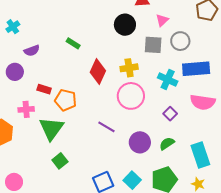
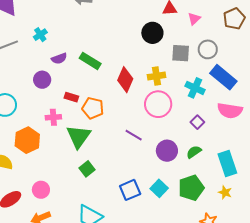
pink triangle: (162, 20) -> (194, 19), moved
green rectangle: (73, 43) -> (90, 61), moved, size x1.5
blue rectangle: (196, 69) -> (223, 77), turned 44

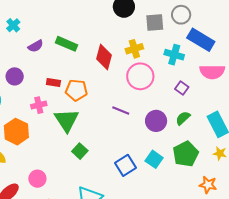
purple circle: (42, 80) -> (15, 76), moved

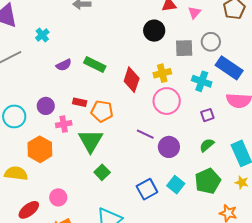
cyan cross: (13, 25) -> (42, 35), moved
purple circle: (15, 76) -> (46, 106), moved
purple square: (182, 88) -> (207, 115), turned 32
purple circle: (156, 121) -> (169, 147), moved

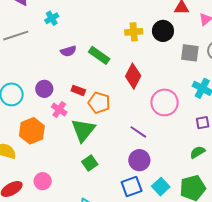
yellow cross: (162, 73) -> (134, 32), moved
pink cross: (64, 124) -> (59, 110), turned 35
purple circle: (169, 147) -> (139, 160), moved

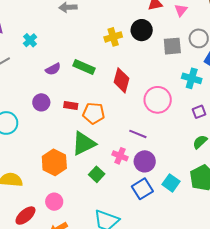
purple circle: (44, 89) -> (41, 102), moved
pink cross: (59, 110) -> (120, 156), moved
green triangle: (83, 130) -> (84, 143), turned 36
orange hexagon: (32, 131) -> (54, 162), moved

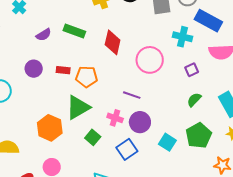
blue square: (142, 189) -> (127, 149), moved

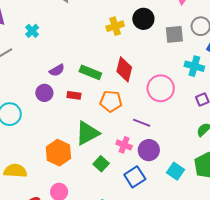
green rectangle: (74, 31) -> (90, 72), moved
purple semicircle: (44, 35) -> (57, 70), moved
orange pentagon: (86, 77) -> (111, 101), moved

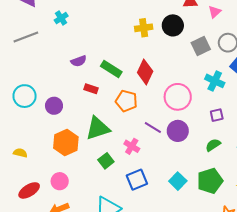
gray square: (174, 34) -> (201, 46), turned -30
purple circle: (44, 93) -> (54, 106), moved
purple circle: (149, 150) -> (178, 131), moved
yellow semicircle: (15, 171) -> (20, 153), size x0.6

